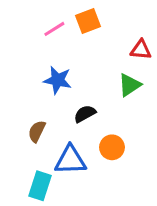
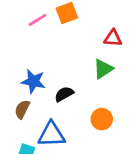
blue star: (58, 80) -> (33, 81), moved
orange circle: (112, 147) -> (102, 119), moved

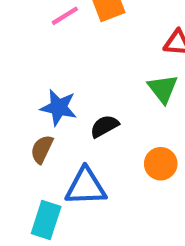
green triangle: (103, 69) -> (163, 89), turned -35

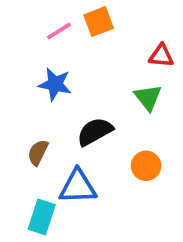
blue star: (59, 107) -> (55, 84), moved
black semicircle: (104, 126) -> (95, 132), size x1.4

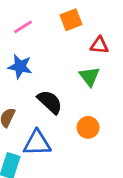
orange square: (99, 22) -> (71, 20), moved
black semicircle: (95, 132) -> (50, 102), turned 72

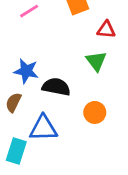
blue star: (20, 67) -> (26, 71), moved
black semicircle: (50, 102) -> (56, 87), turned -32

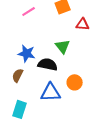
green triangle: (96, 61) -> (63, 46), moved
blue triangle: (43, 128) -> (51, 92), moved

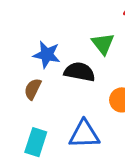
blue triangle: (51, 92) -> (84, 134), moved

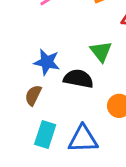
cyan rectangle: (36, 142) -> (45, 134), moved

